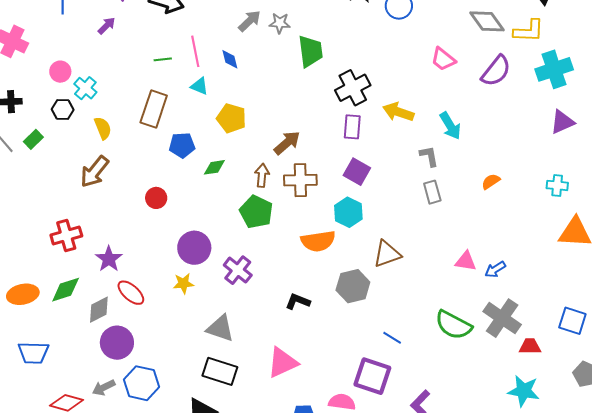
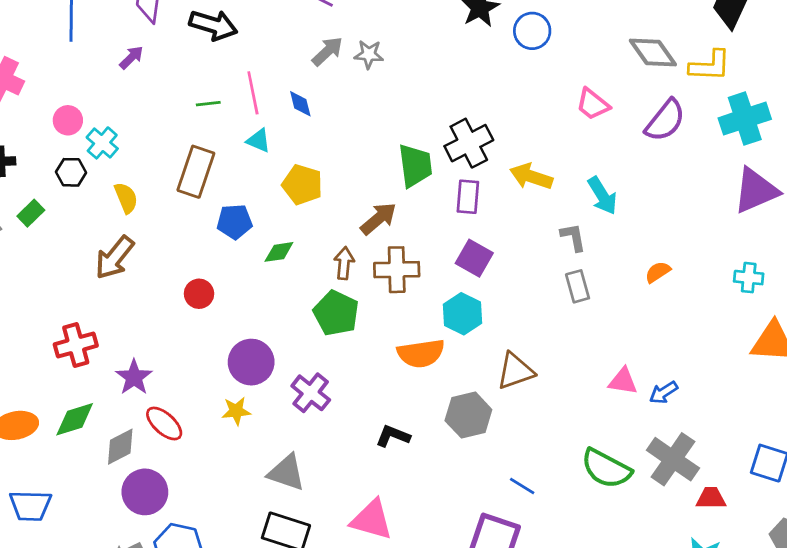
green trapezoid: (310, 51) -> (415, 166), moved
purple triangle: (562, 122) -> (756, 191), size x1.4
pink triangle: (282, 363) -> (372, 520), turned 40

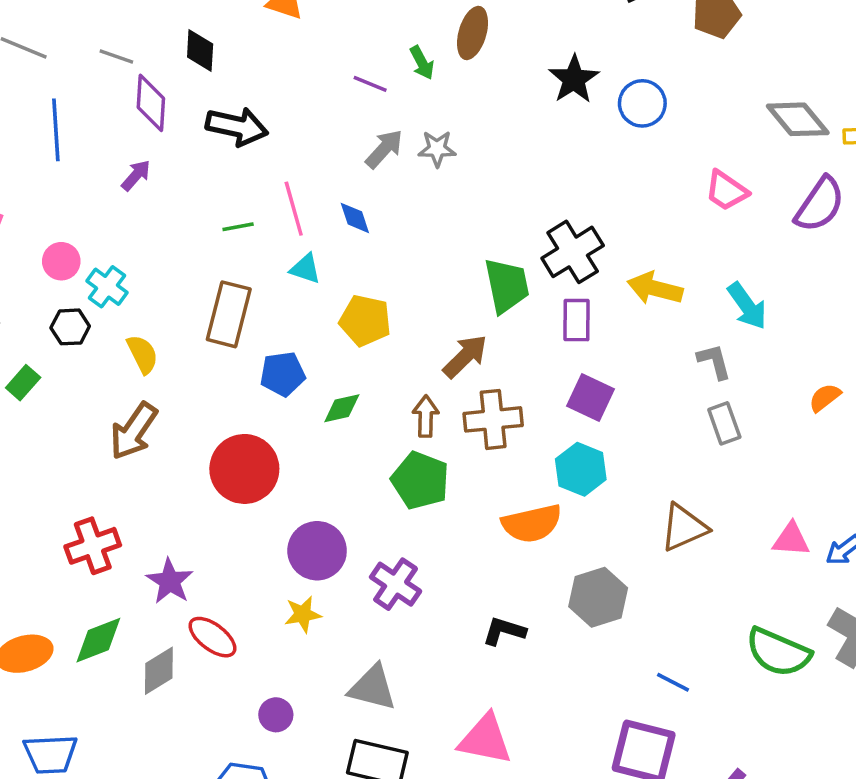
red circle: (199, 294) -> (244, 469), size x1.8
brown triangle: (515, 371) -> (684, 528), moved
purple circle: (145, 492) -> (276, 715), moved, size x0.6

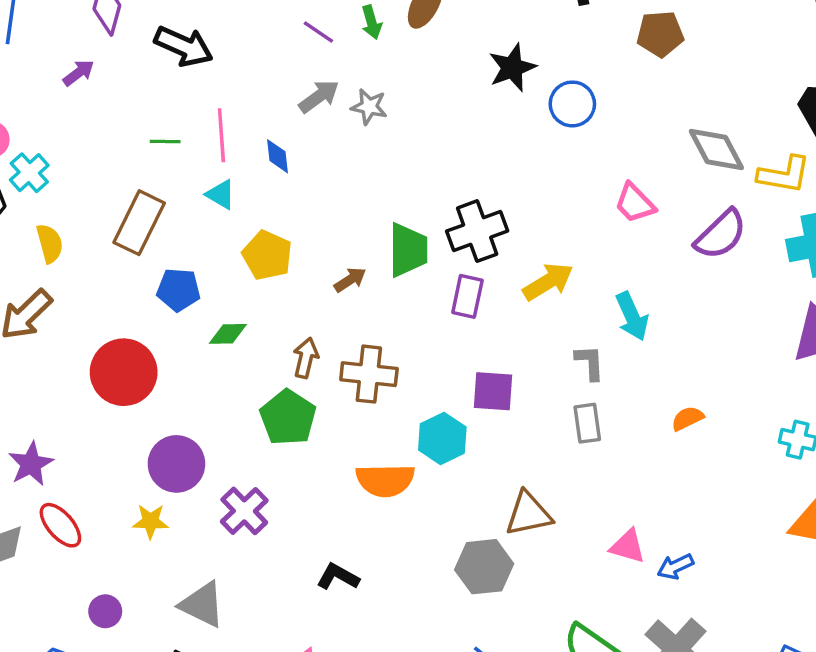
yellow arrow: (655, 288) -> (548, 282), turned 123
brown arrow: (465, 356) -> (350, 280), moved, size x0.7
purple square: (590, 397) -> (493, 391), moved, turned -33
gray hexagon: (598, 597) -> (484, 567), moved

